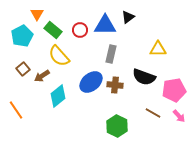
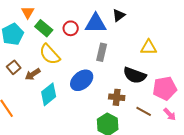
brown cross: (115, 85) -> (117, 97), moved

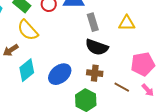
gray rectangle: (102, 52) -> (93, 22), moved, turned -30
black semicircle: (135, 75) -> (97, 47), moved
blue ellipse: (82, 80) -> (60, 74), moved

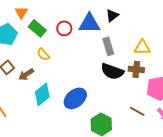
yellow semicircle: (28, 30) -> (43, 54), size x0.6
brown cross: (95, 73) -> (136, 69), moved

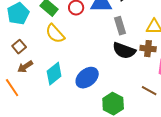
yellow semicircle: (43, 54) -> (55, 34), size x1.5
brown arrow: (26, 74) -> (25, 67), moved

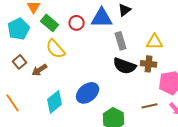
brown arrow: (25, 67) -> (40, 70), moved
cyan diamond: (54, 74) -> (55, 102), moved
brown line: (149, 91) -> (150, 106), turned -42

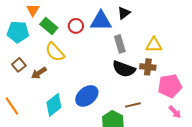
cyan pentagon: (19, 29) -> (18, 32), turned 30
brown line: (150, 106) -> (133, 105), moved

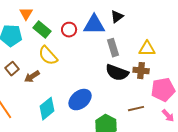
brown line: (133, 105) -> (136, 109), moved

